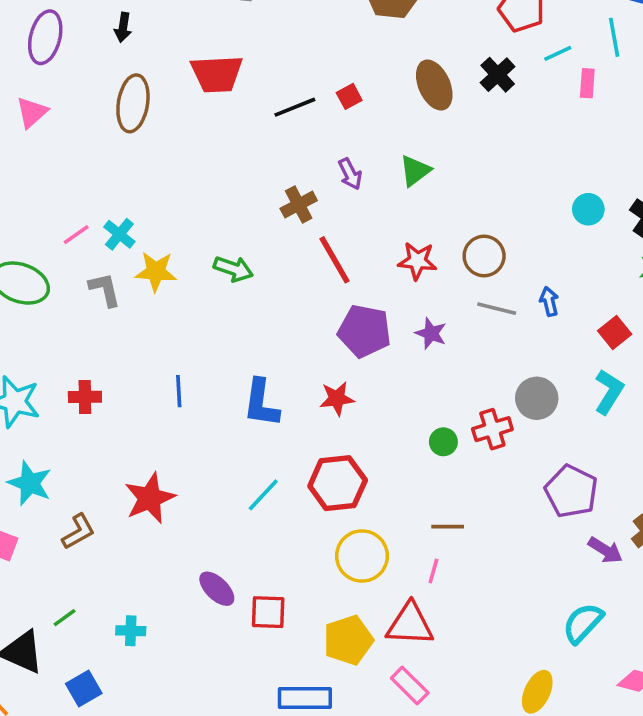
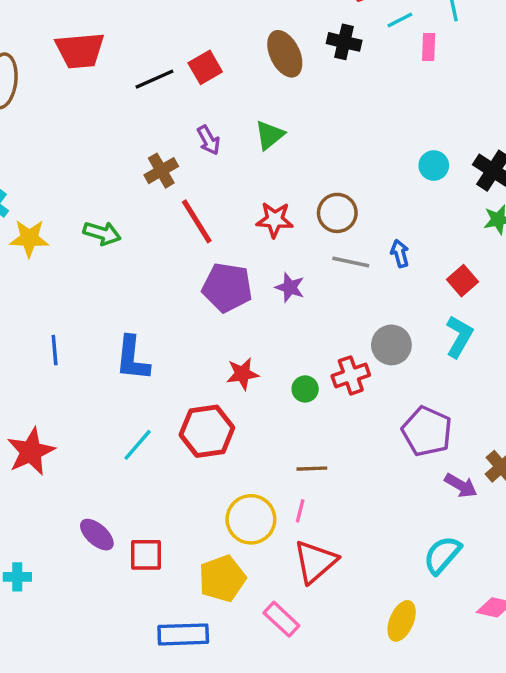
black cross: (498, 75) -> (344, 42), turned -32
red square: (349, 96) -> (205, 67), size x1.4
red star: (337, 398) -> (242, 374), moved
yellow circle: (362, 556) -> (251, 519), moved
red triangle: (410, 624) -> (315, 562), moved, turned -42

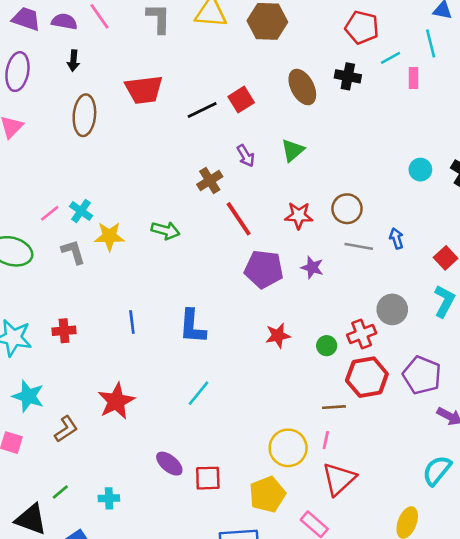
red hexagon: (207, 431) -> (367, 377), moved

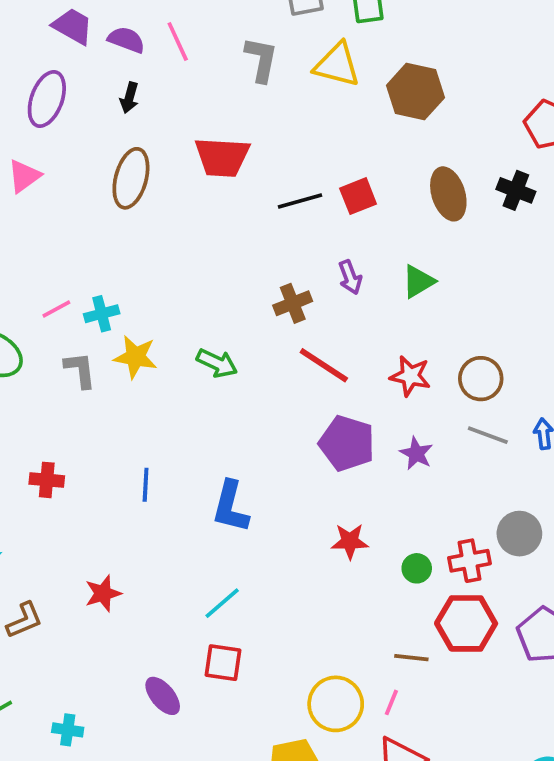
cyan cross: (81, 211) -> (102, 314), turned 30
red line: (239, 219) -> (324, 365), turned -33
red star: (116, 401) -> (103, 593), size x0.7
red square: (208, 478) -> (223, 663), moved

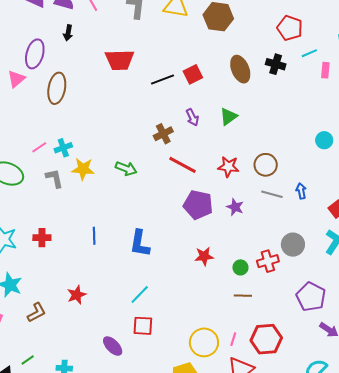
purple ellipse: (47, 99) -> (35, 54), moved
brown ellipse: (131, 178) -> (57, 88), moved
red hexagon: (466, 623) -> (266, 339), moved
brown line: (411, 658) -> (243, 296), moved

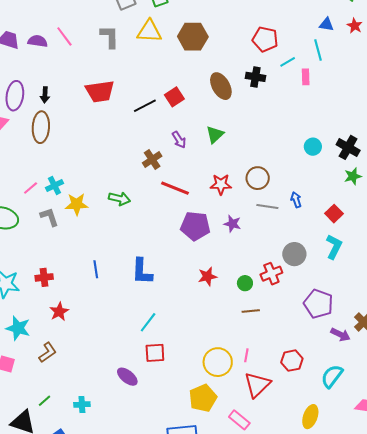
black arrow: (68, 33) -> (45, 95), moved
red star: (77, 295) -> (59, 312), moved
red hexagon: (266, 339) -> (292, 361), moved, size x0.7

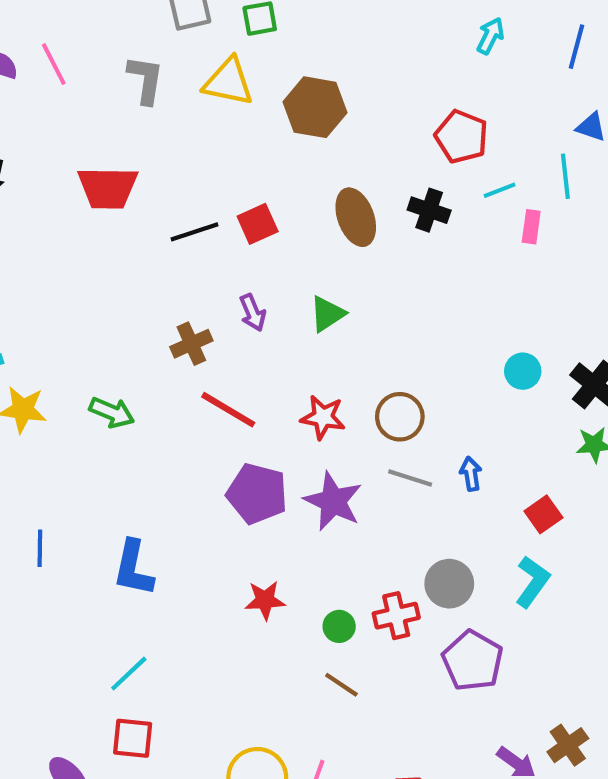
purple star: (232, 224) -> (333, 501), size x1.6
purple pentagon: (318, 304) -> (473, 661), moved
brown line: (251, 311) -> (341, 685), turned 30

